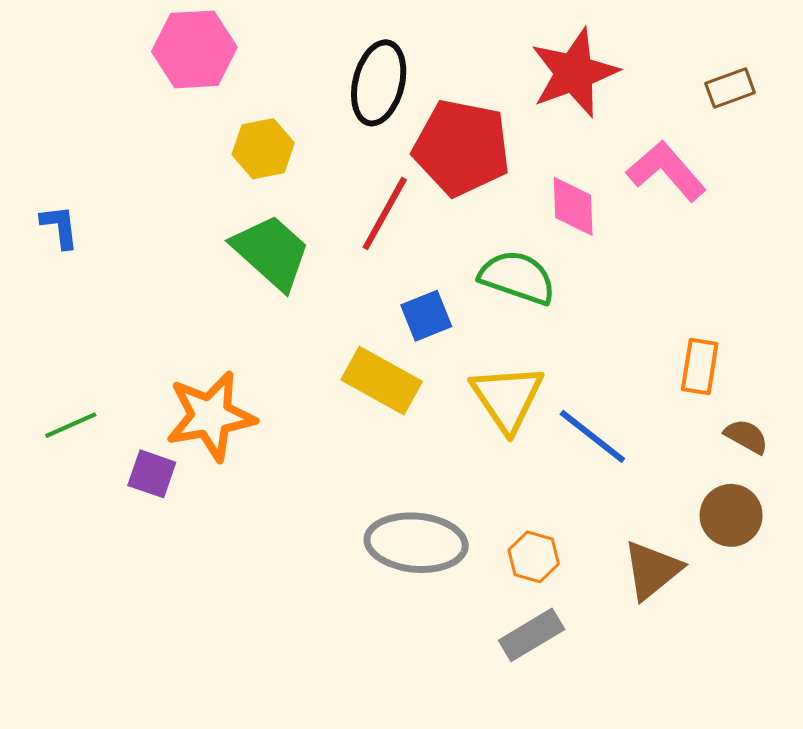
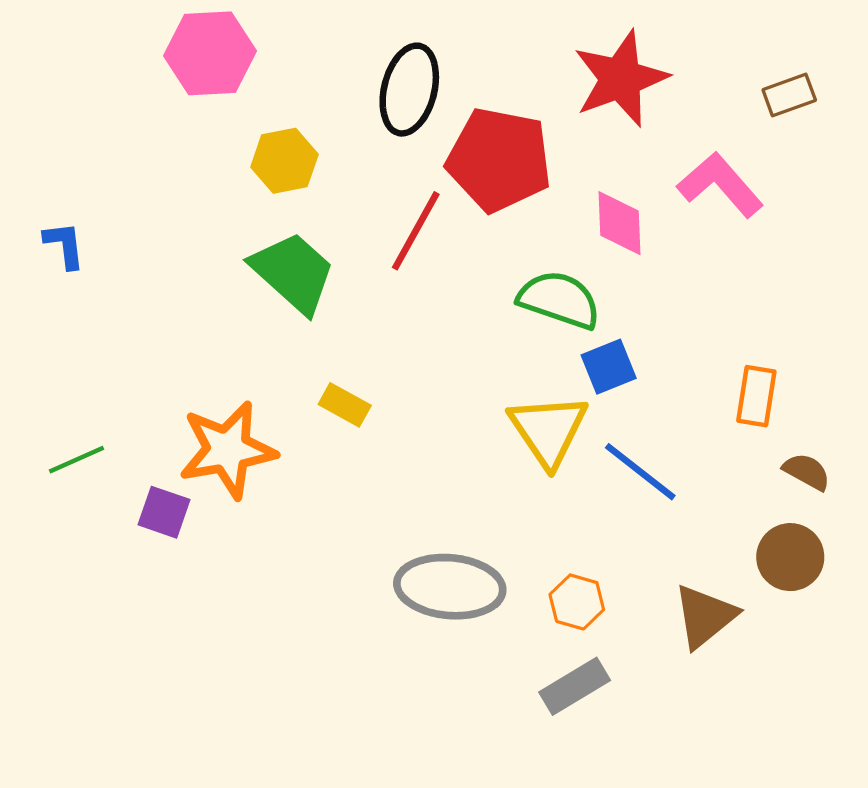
blue square: (426, 316) -> (609, 367), moved
yellow rectangle: (382, 381) -> (345, 405), moved, size x0.6

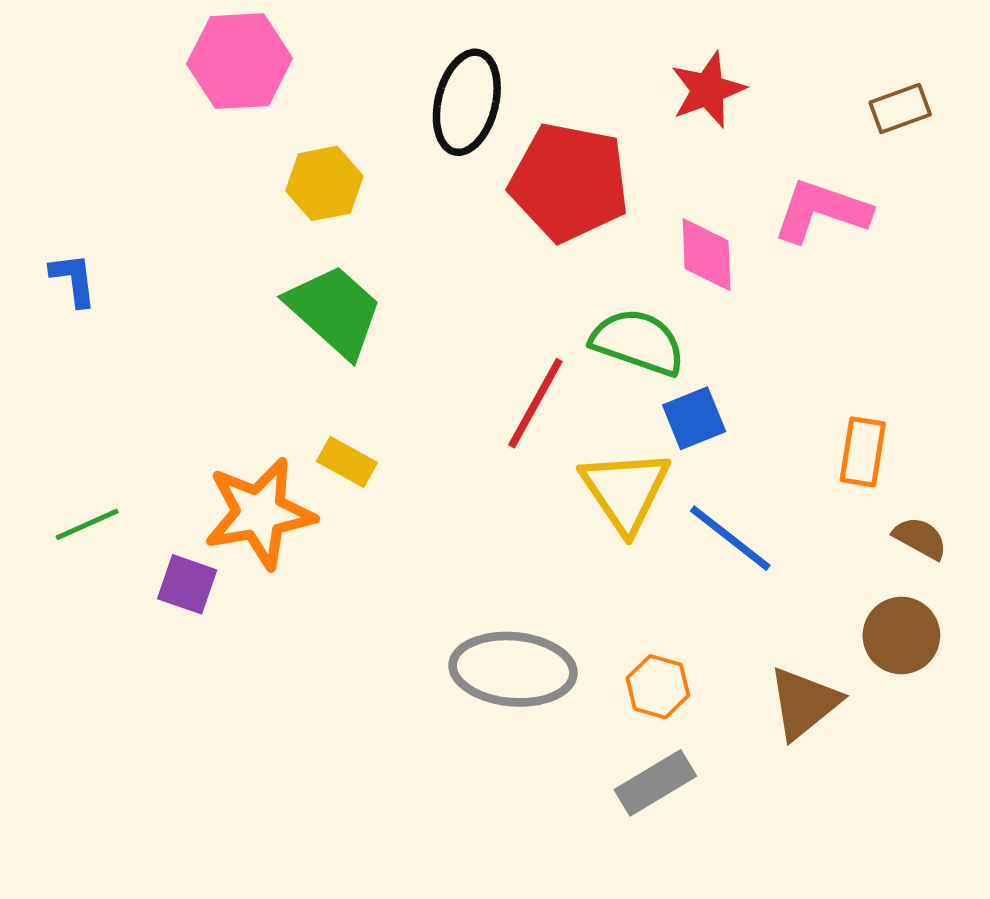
red star: (621, 79) -> (708, 90), size x0.7
pink L-shape: (720, 185) -> (821, 211), turned -30
red line: (416, 231) -> (535, 403), moved
yellow rectangle: (345, 405) -> (347, 462), moved

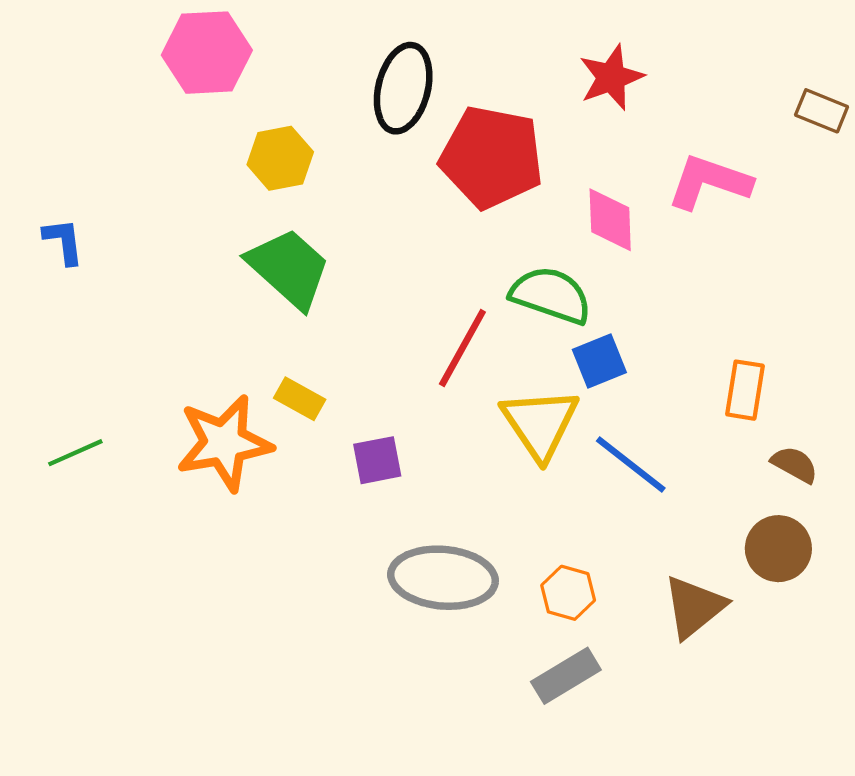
brown rectangle: (900, 109) -> (822, 111), moved, turned 42
purple square: (187, 584) -> (377, 460), moved, turned -30

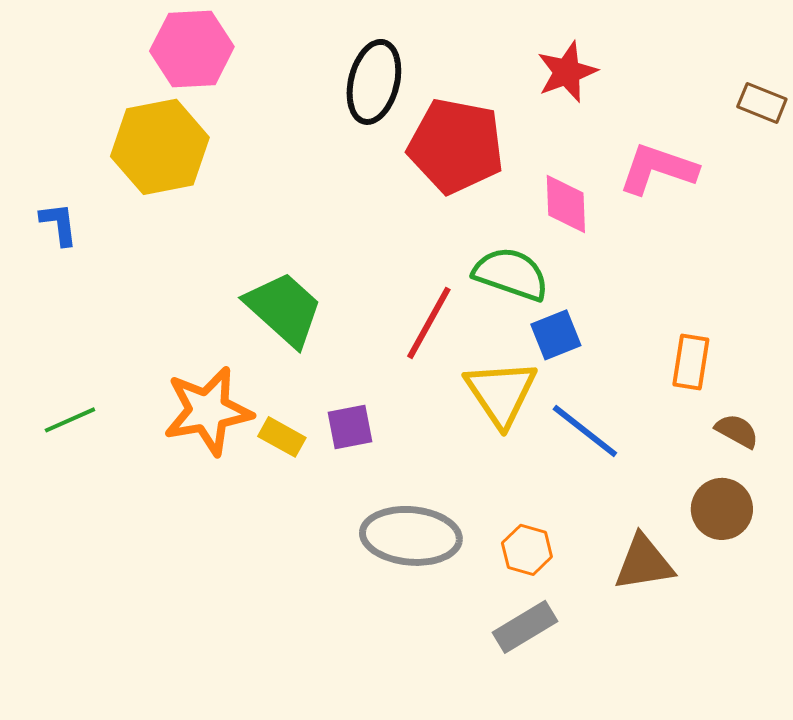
yellow hexagon: (280, 158) -> (160, 147), moved, size x1.6
green trapezoid: (289, 268) -> (284, 309), moved
yellow rectangle: (300, 399) -> (282, 437), moved
brown triangle: (694, 607) -> (644, 563), turned 30

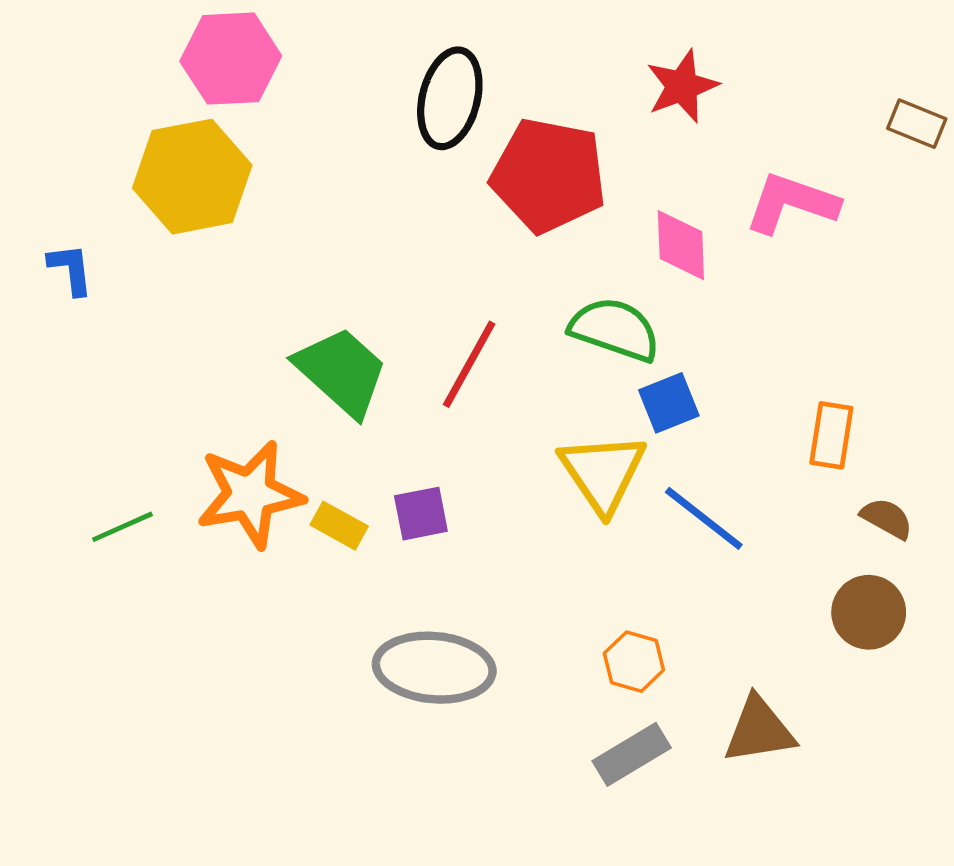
red line: (429, 323) -> (469, 364), moved
green line: (70, 420) -> (122, 527), moved
gray ellipse: (411, 536) -> (434, 668), moved
brown triangle: (644, 563) -> (759, 730), moved

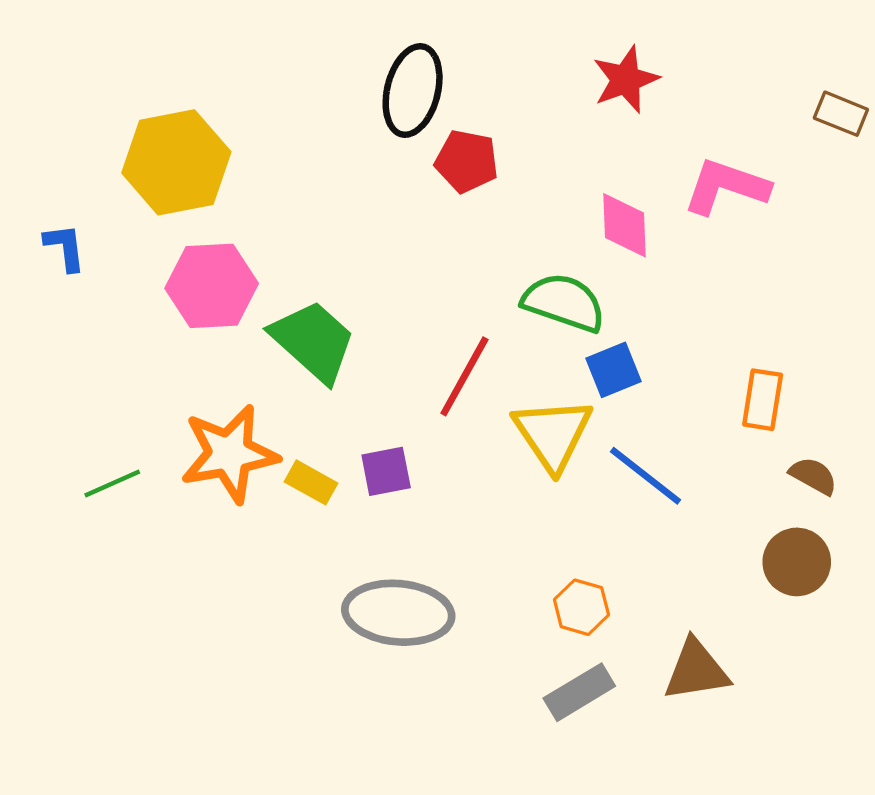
pink hexagon: (231, 59) -> (212, 286), moved
red pentagon: (549, 175) -> (467, 161), moved, size x0.6
red line: (469, 364) -> (464, 376), moved

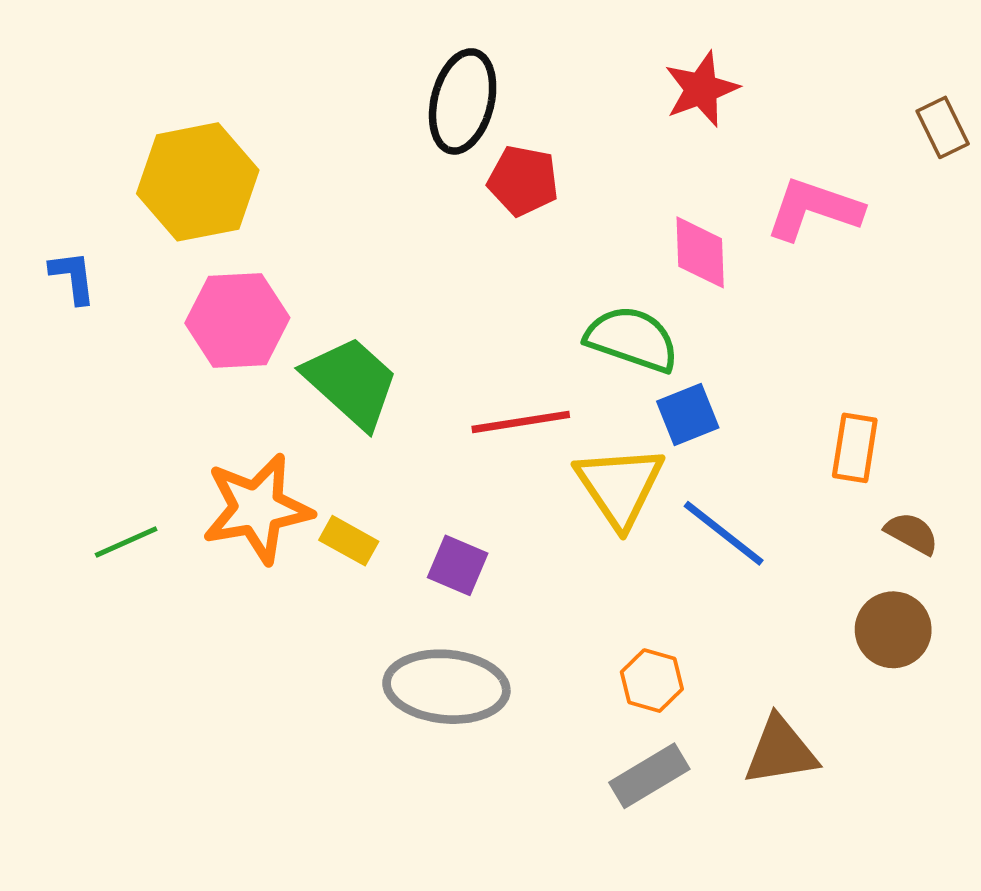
brown rectangle: (841, 114) -> (943, 127), turned 42
red line: (464, 376) -> (521, 422), turned 52
purple square: (386, 471) -> (458, 565), moved, turned 34

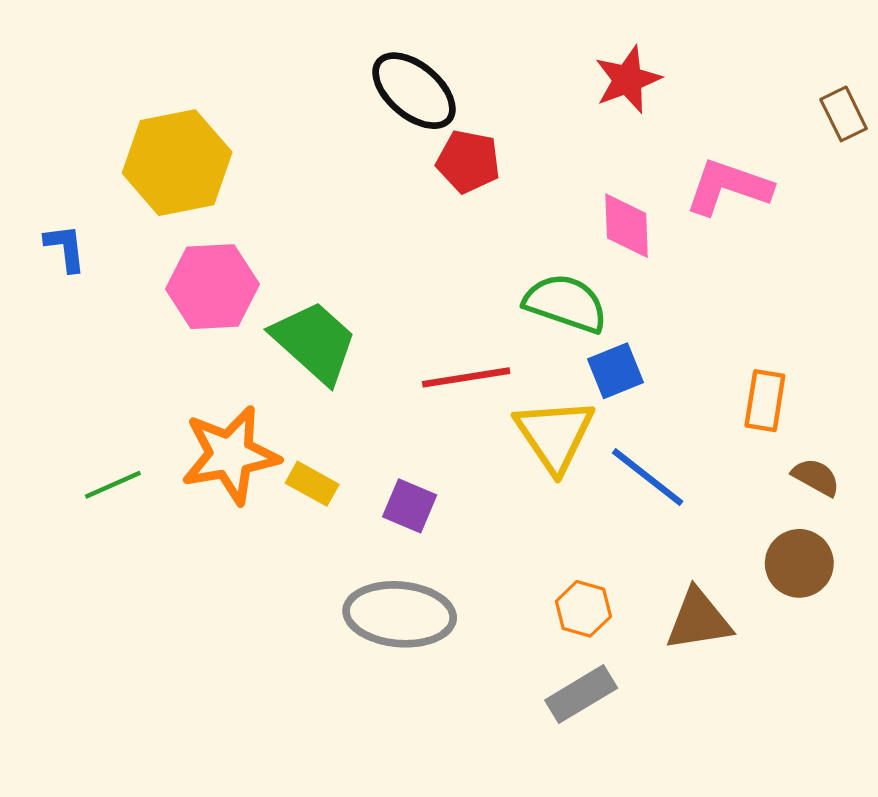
black ellipse: (463, 101) -> (414, 91), turned -64
brown triangle: (781, 751) -> (699, 620), moved

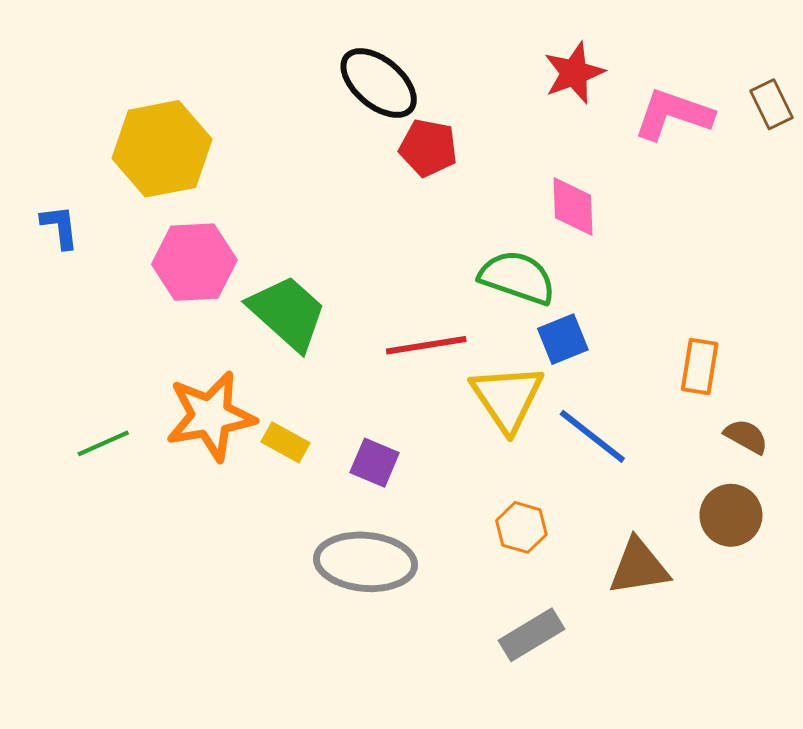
pink L-shape: (728, 187) -> (673, 114), moved
orange hexagon: (583, 609) -> (521, 527), moved

